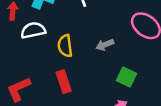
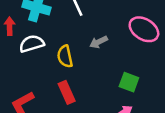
gray arrow: (105, 45) -> (99, 42), moved

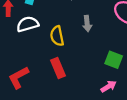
gray arrow: (99, 42) -> (87, 24), turned -70

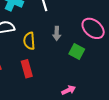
green square: (114, 60) -> (77, 52), moved

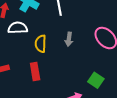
green square: (77, 52) -> (96, 80), moved

